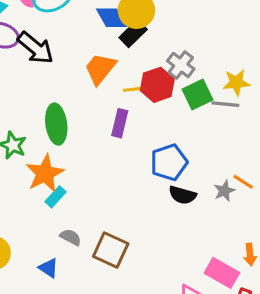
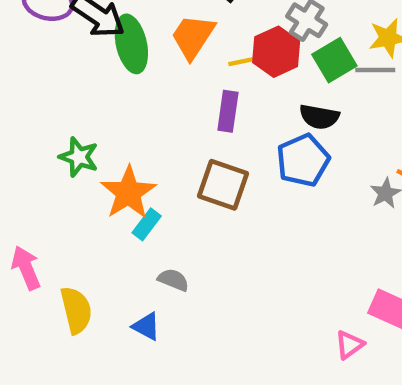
green ellipse: (56, 124) -> (131, 44), moved
black semicircle: (183, 195) -> (319, 117), moved
brown square: (111, 250) -> (223, 185), moved

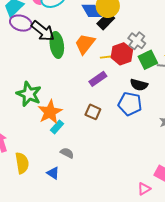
purple rectangle: (228, 111) -> (98, 79), turned 42
green star: (79, 157) -> (29, 94), size x1.4
blue pentagon: (303, 160) -> (130, 104), turned 30
brown square: (223, 185) -> (93, 112), size x0.7

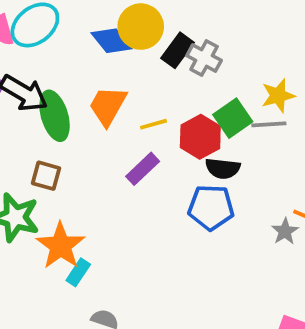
black rectangle: (106, 21) -> (177, 50), moved
gray cross: (137, 41) -> (204, 58), moved
red hexagon: (122, 54) -> (200, 137), moved
brown square: (93, 112) -> (46, 176), moved

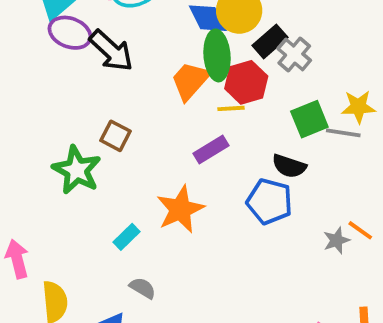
green ellipse: (55, 116) -> (217, 55), moved
red hexagon: (200, 137) -> (246, 82), moved
orange star: (61, 246) -> (180, 209), moved

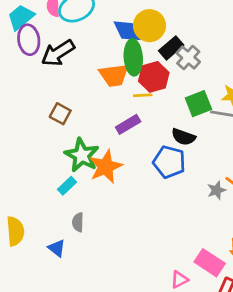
purple ellipse: (70, 33) -> (29, 40), turned 60
black arrow: (111, 51) -> (58, 53), turned 104
orange trapezoid: (190, 81) -> (114, 75), turned -140
green star: (77, 170) -> (82, 155), moved
gray semicircle: (143, 288) -> (78, 222), turned -120

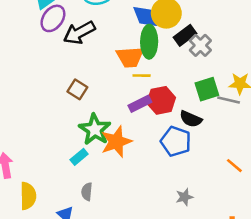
purple ellipse: (29, 40) -> (53, 18), turned 40
red hexagon: (154, 77) -> (161, 100), moved
yellow line: (143, 95) -> (142, 76), moved
gray star: (217, 190) -> (184, 197), moved

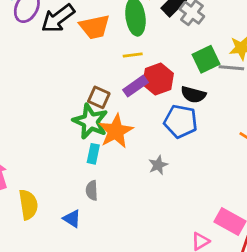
orange trapezoid: (130, 57) -> (95, 27), moved
brown square: (77, 89) -> (99, 97), moved
cyan rectangle: (79, 157) -> (93, 154), moved, turned -30
gray star: (184, 197) -> (158, 165), moved

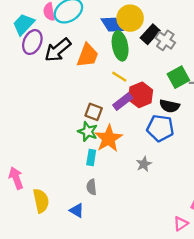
orange trapezoid: (95, 27) -> (88, 55), turned -55
yellow line: (133, 55) -> (119, 77), turned 42
green star: (90, 121) -> (88, 131), size x0.7

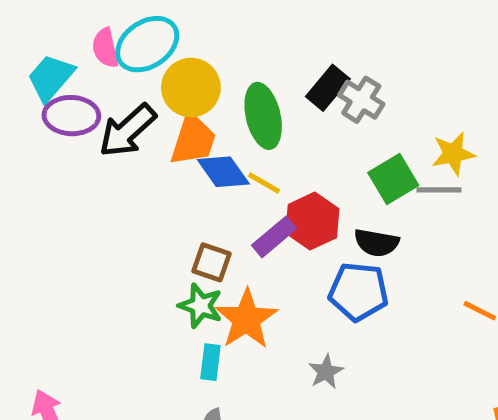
yellow circle: (130, 18) -> (191, 88), moved
blue diamond: (112, 25) -> (223, 172), moved
purple ellipse: (32, 42) -> (71, 116), turned 70

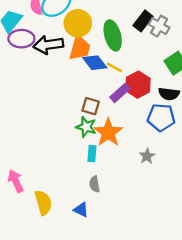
black arrow: (128, 131) -> (48, 45), turned 36

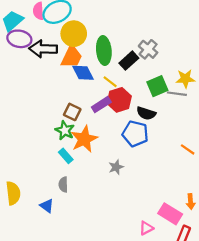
black rectangle: (143, 21) -> (129, 61), moved
yellow line: (114, 67) -> (110, 82), moved
cyan rectangle: (92, 154) -> (66, 156), turned -56

